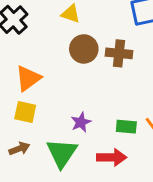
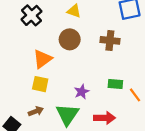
brown circle: (84, 49) -> (70, 39), moved
green rectangle: (126, 127) -> (115, 84), moved

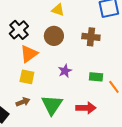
black cross: (31, 15) -> (19, 30), moved
purple star: (82, 92) -> (65, 71), moved

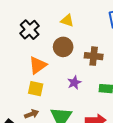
black cross: (19, 30) -> (30, 30), moved
brown cross: (91, 37) -> (94, 56), moved

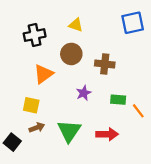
black cross: (30, 30) -> (35, 35), turned 30
yellow square: (36, 89) -> (31, 105), moved

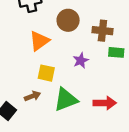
green rectangle: (118, 100) -> (116, 52), moved
yellow square: (31, 105) -> (46, 73), moved
green triangle: (69, 131) -> (66, 100), turned 35

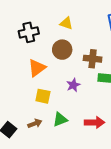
brown arrow: (32, 96) -> (35, 124), moved
green triangle: (66, 100) -> (60, 119), size x0.7

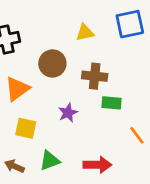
yellow triangle: (66, 23) -> (85, 33), moved, turned -32
brown arrow: (35, 124) -> (14, 166), turned -136

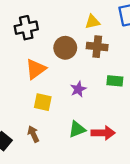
brown cross: (95, 76) -> (97, 47), moved
green triangle: (50, 161) -> (77, 129), moved
brown arrow: (14, 166) -> (33, 134), turned 42

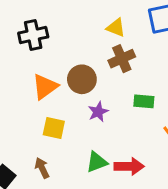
yellow triangle: (92, 22) -> (116, 28), turned 35
brown cross: (97, 47) -> (122, 59), turned -30
brown circle: (65, 48) -> (82, 79), moved

